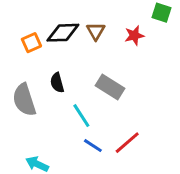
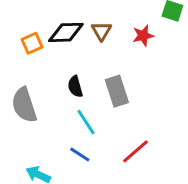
black semicircle: (57, 83) -> (75, 87), moved
gray rectangle: (110, 87) -> (117, 91), turned 40
blue line: (93, 146) -> (80, 154), moved

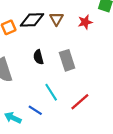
cyan line: (86, 122) -> (51, 92), moved
blue line: (80, 154) -> (35, 110), moved

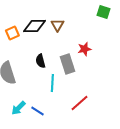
red star: (85, 22) -> (84, 49), moved
cyan line: (51, 92) -> (52, 83), moved, turned 36
cyan arrow: (13, 118) -> (18, 108), moved, turned -70

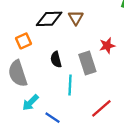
orange square: (12, 33) -> (23, 41), moved
cyan arrow: (18, 108) -> (30, 103), moved

